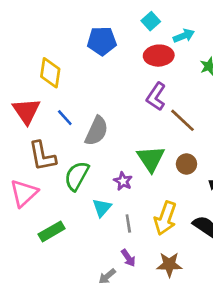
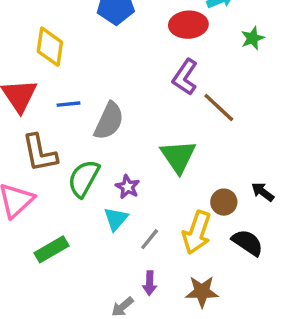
blue line: (65, 118) -> (68, 104), turned -54
brown circle: (186, 164) -> (224, 202), moved
purple star: (123, 181) -> (128, 187), moved
gray line: (128, 224) -> (150, 239), turned 48
purple arrow: (128, 258) -> (150, 283), turned 36

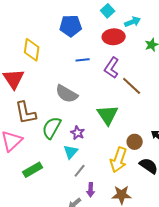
blue line: (68, 104) -> (83, 60), moved
gray semicircle: (109, 121) -> (67, 94), turned 95
gray line: (150, 239) -> (80, 171), moved

